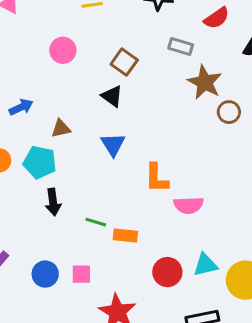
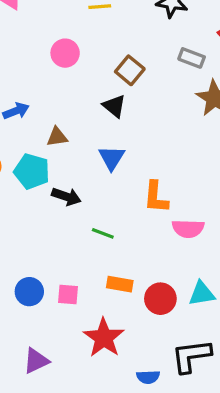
black arrow: (53, 202) -> (66, 197), moved, turned -68
green line: (96, 222) -> (103, 233), moved
orange rectangle: (125, 235) -> (120, 284), moved

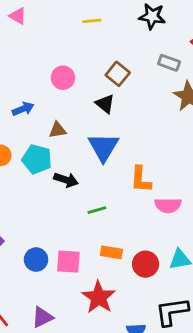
pink circle: (65, 53) -> (63, 78), moved
blue triangle: (112, 158) -> (103, 147), size x1.4
green line: (103, 233) -> (97, 210), turned -36
pink square: (68, 294) -> (68, 262), size x1.4

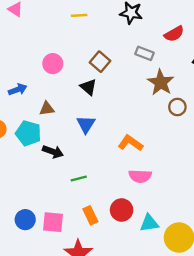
blue triangle: (103, 147) -> (86, 124), size x0.7
orange L-shape: (141, 179) -> (130, 143), moved, turned 120
orange rectangle: (111, 252) -> (90, 215), turned 54
red circle: (146, 264) -> (122, 210), moved

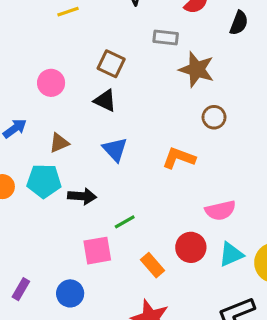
brown circle: (177, 107) -> (214, 117), moved
pink semicircle: (140, 176) -> (220, 210), moved
pink square: (53, 222) -> (97, 251), moved

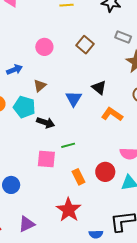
black triangle: (105, 101) -> (99, 88), moved
brown triangle: (59, 143) -> (40, 86), turned -32
blue circle: (70, 293) -> (11, 185), moved

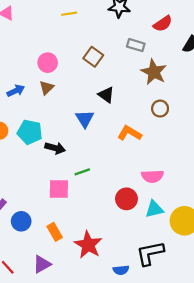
brown triangle: (40, 86) -> (46, 88), moved
black triangle: (99, 88) -> (106, 95), moved
orange rectangle: (79, 177) -> (55, 232), moved

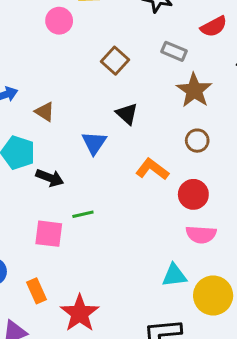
pink circle: (48, 63) -> (59, 21), moved
brown triangle: (46, 88) -> (45, 112), moved, turned -49
pink semicircle: (152, 176) -> (201, 234), moved
red circle: (126, 199) -> (193, 194), moved

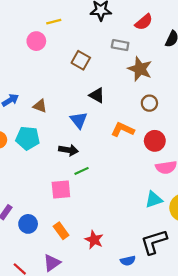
black arrow: (50, 178) -> (68, 150), moved
red star: (80, 313) -> (94, 240), size x0.7

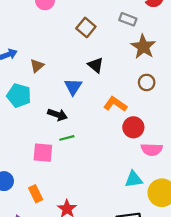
brown triangle: (40, 106) -> (37, 66), turned 48
red circle: (155, 141) -> (133, 127), moved

